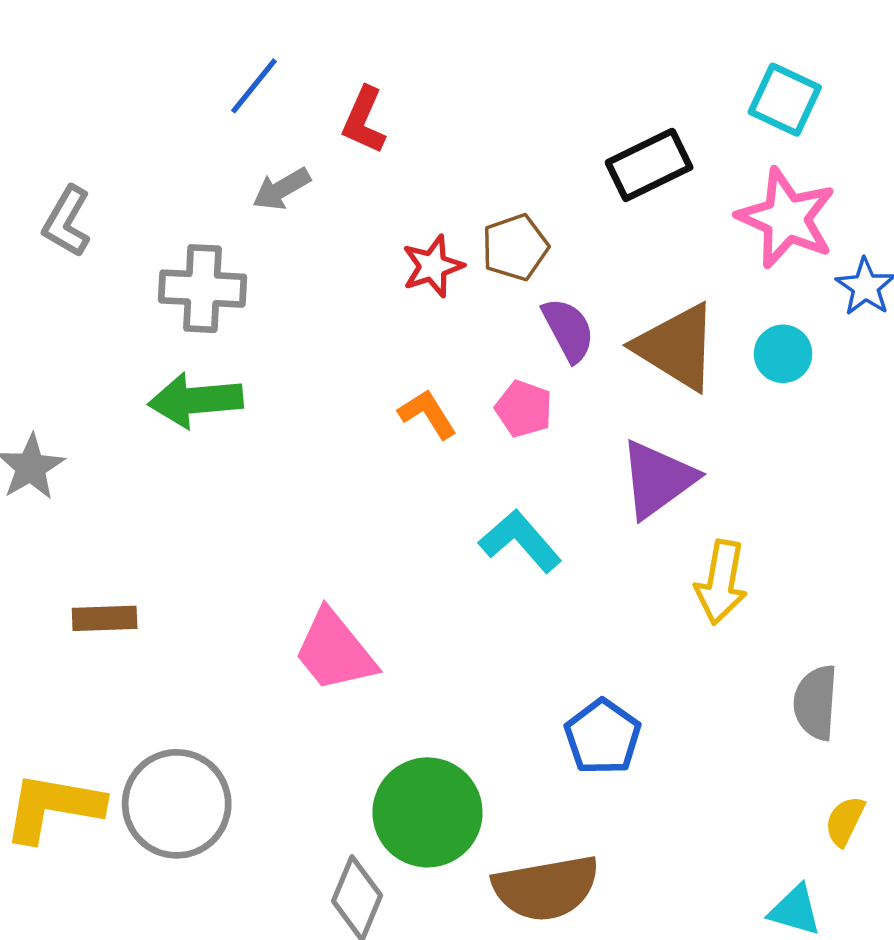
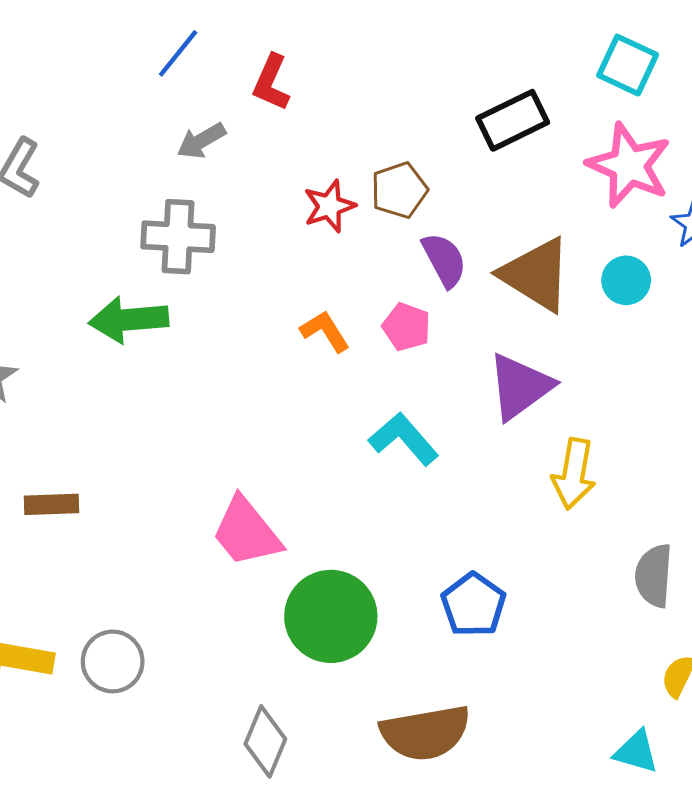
gray cross: (202, 289) -> (178, 237), moved
gray circle: (177, 804) -> (113, 661), size x0.7
green circle: (427, 812) -> (331, 616), moved

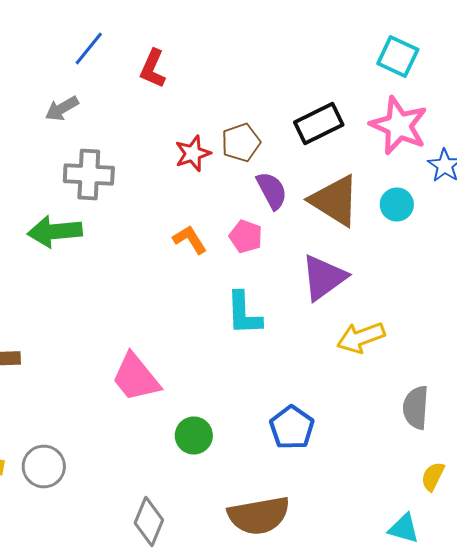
black rectangle: (513, 120) -> (319, 124), moved
gray arrow: (201, 141) -> (62, 108), moved
cyan L-shape: (404, 439) -> (244, 314), turned -141
yellow arrow: (574, 474) -> (361, 338), turned 60
green circle: (331, 616) -> (194, 436), size x0.6

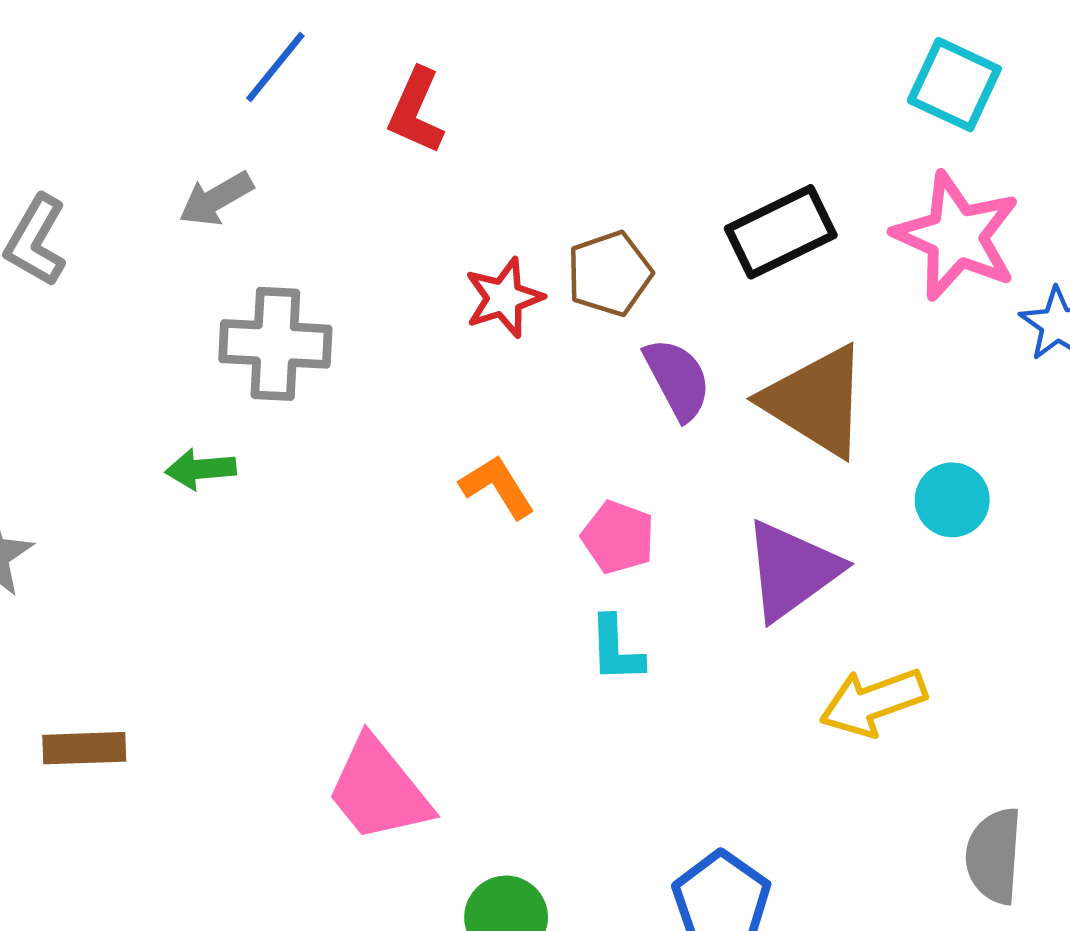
cyan circle: (397, 204) -> (952, 500), moved
green arrow: (55, 232) -> (201, 469), size x0.6
pink pentagon: (246, 236) -> (618, 537), moved
cyan L-shape: (244, 314) -> (616, 649), size x0.7

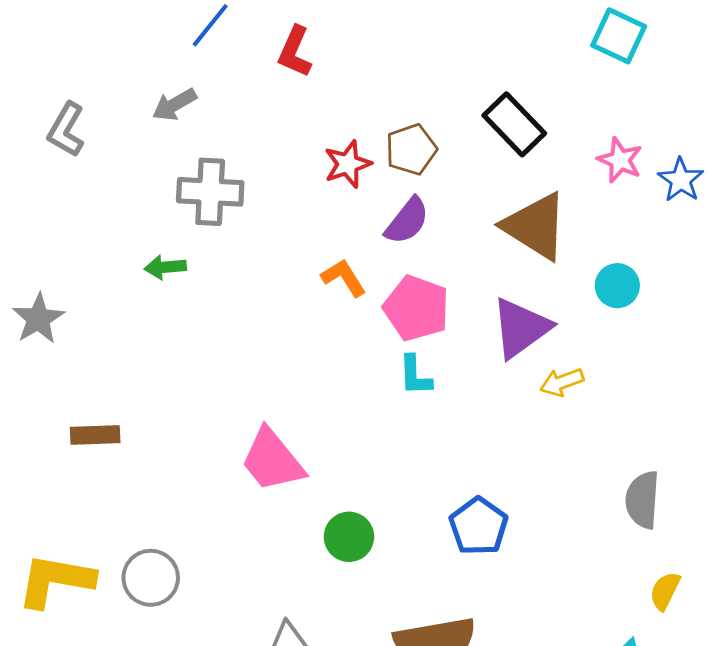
black rectangle: (781, 232) -> (514, 124), turned 72
pink star: (957, 236) -> (620, 160), moved, size x0.6
purple semicircle: (677, 379) -> (407, 221), moved, turned 66
pink pentagon: (618, 537) -> (416, 308), size x1.5
yellow arrow: (873, 702) -> (562, 382), moved, size x0.7

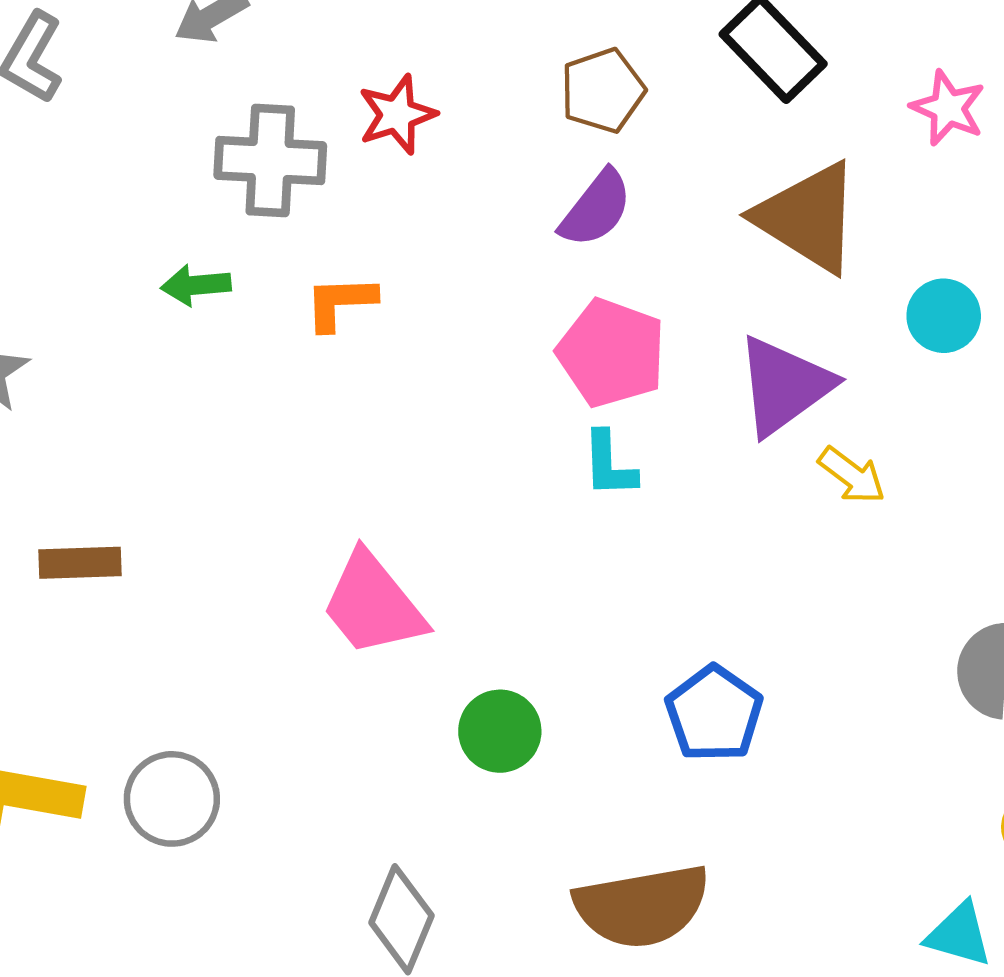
red star: (348, 164) -> (397, 115), moved
orange L-shape: (344, 278) -> (340, 303), moved, turned -60
yellow arrow: (562, 382) -> (852, 475), turned -123

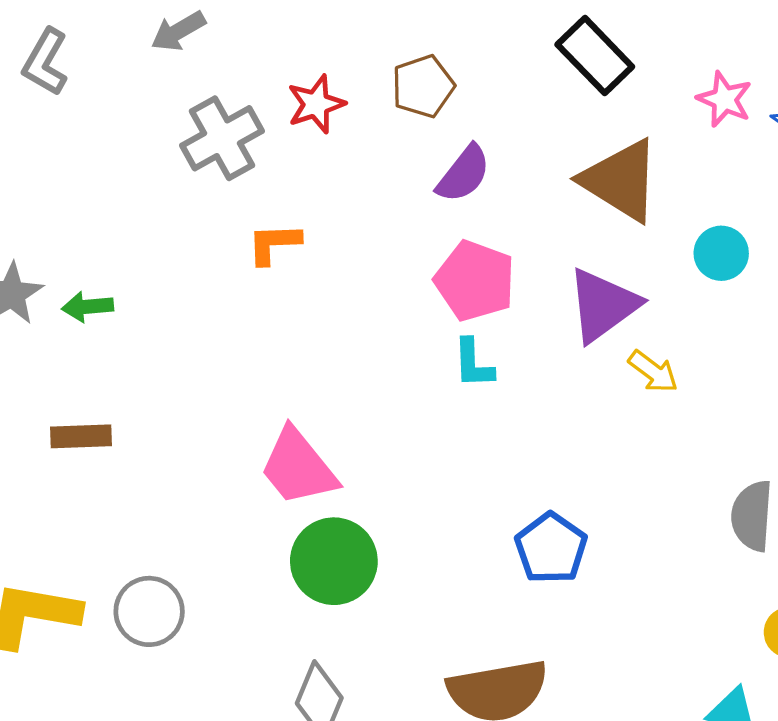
brown pentagon: (603, 91) -> (423, 86), moved
gray cross: (270, 160) -> (222, 138), turned -32
green arrow: (196, 285) -> (88, 307), moved
green circle: (500, 731) -> (334, 561), moved, size x1.4

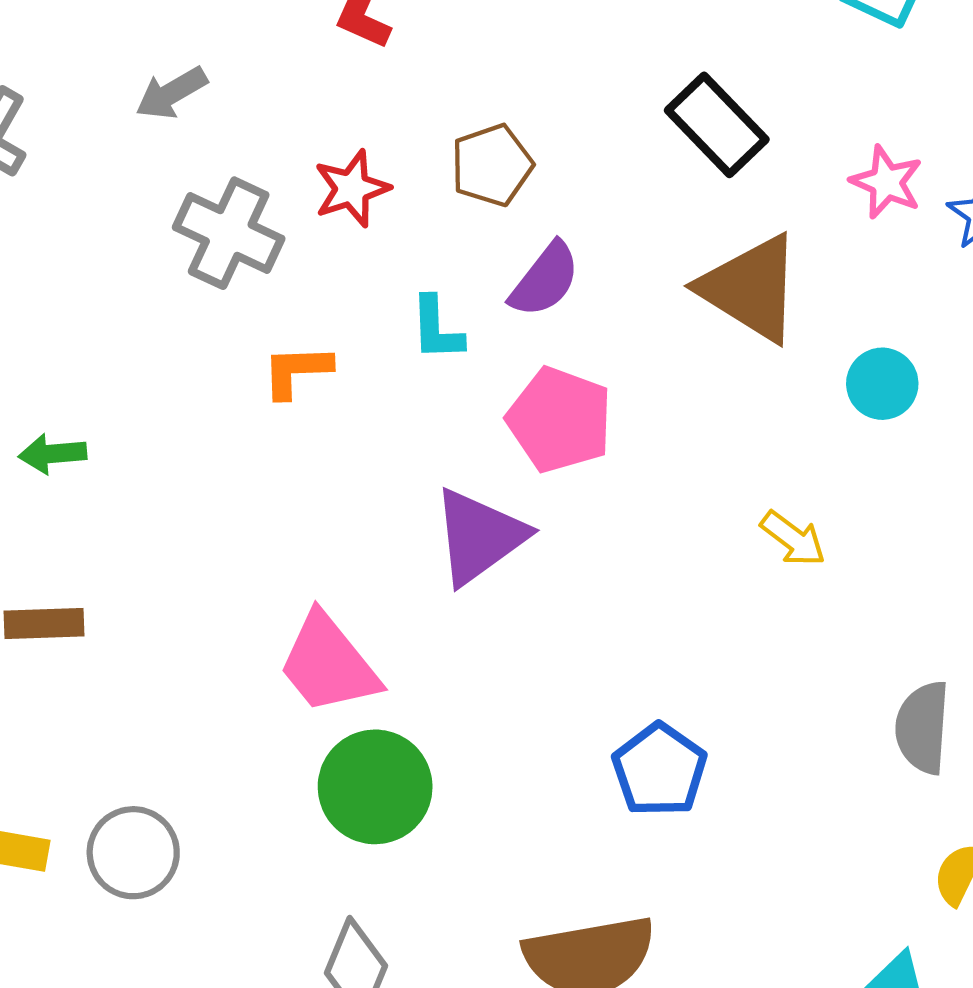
gray cross: (222, 138) -> (229, 233), turned -36
purple triangle: (603, 305) -> (479, 537), moved
cyan L-shape: (473, 363) -> (437, 329), moved

